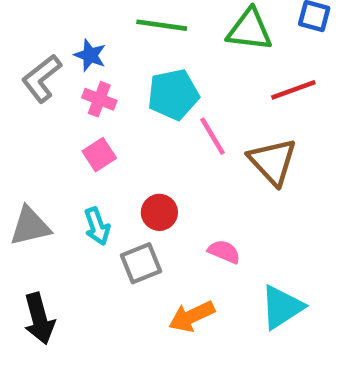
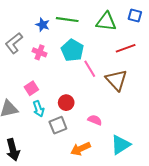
blue star: (90, 55) -> (43, 25), moved
cyan pentagon: (173, 95) -> (72, 50), turned -30
pink square: (99, 155) -> (31, 88), moved

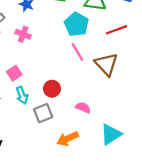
cyan pentagon: (72, 50) -> (76, 24), moved

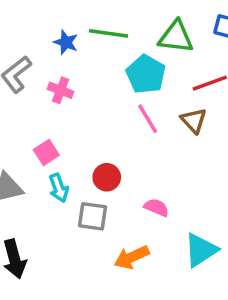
brown triangle: (106, 64) -> (194, 120), moved, size x0.7
gray square: (43, 113) -> (93, 216), turned 30

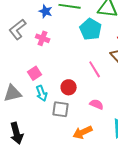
pink line: (148, 119) -> (95, 69), moved

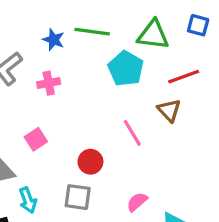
pink cross: (43, 38) -> (49, 83), turned -32
cyan arrow: (42, 93) -> (28, 200), moved
pink semicircle: (97, 104) -> (137, 202), moved, turned -64

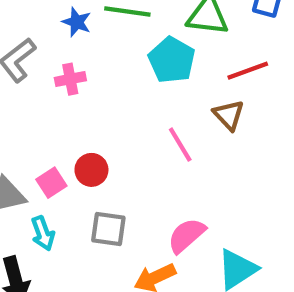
pink square: (36, 139) -> (51, 183), moved
red circle: (90, 162) -> (91, 170), moved
pink semicircle: (137, 202) -> (187, 235), size x1.4

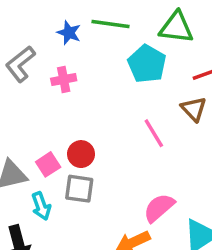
gray square: (108, 229) -> (79, 189), moved

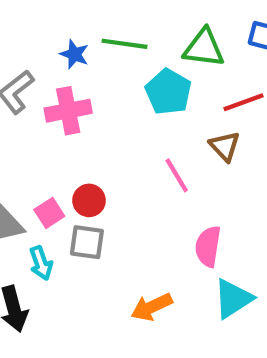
pink cross: (64, 80) -> (68, 111), size x1.5
pink semicircle: (159, 208) -> (208, 246), moved, turned -40

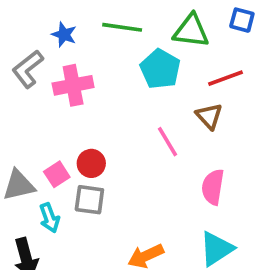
blue star: (74, 54) -> (64, 35), moved
pink semicircle: (208, 246) -> (213, 187), moved

